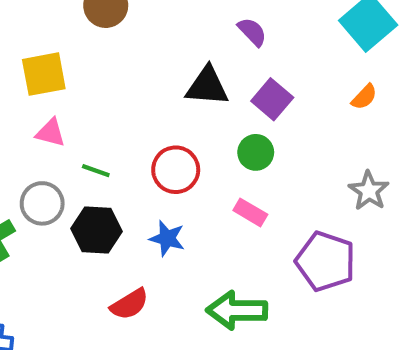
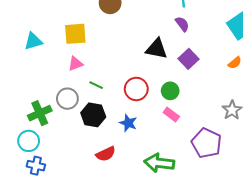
pink triangle: (50, 133) -> (75, 64), turned -42
green circle: (256, 152) -> (170, 91), moved

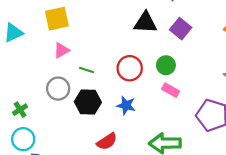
green cross: (40, 113) -> (20, 110), moved, size x0.6

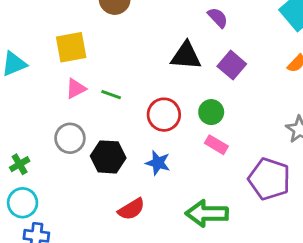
green line: (87, 70) -> (111, 95), moved

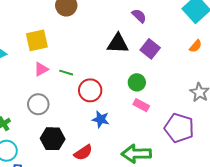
red circle: (164, 115) -> (90, 90), moved
black hexagon: (108, 157) -> (53, 139), moved

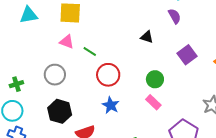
black triangle: (118, 43) -> (147, 37), size x0.6
purple square: (150, 49) -> (187, 55), moved
pink triangle: (41, 69) -> (67, 42), turned 35

